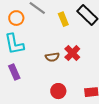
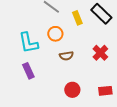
orange circle: (16, 18) -> (55, 34), moved
red cross: (72, 53) -> (100, 53), moved

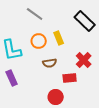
yellow rectangle: (77, 18) -> (59, 38), moved
red rectangle: (105, 91) -> (70, 78), moved

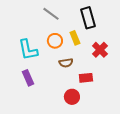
black rectangle: (85, 21) -> (88, 18), moved, turned 30
red cross: (84, 60) -> (100, 50), moved

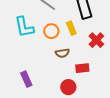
cyan L-shape: (28, 50) -> (24, 27), moved
purple rectangle: (28, 78) -> (26, 79), moved

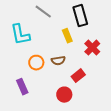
orange circle: (51, 31) -> (36, 63), moved
red rectangle: (82, 68) -> (78, 76), turned -32

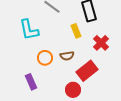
red rectangle: (78, 76) -> (87, 71), size x1.5

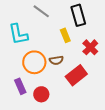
orange circle: (45, 58) -> (34, 62), size x1.5
red circle: (73, 90) -> (41, 94), moved

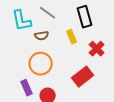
cyan L-shape: (18, 34) -> (22, 21), moved
brown semicircle: (56, 60) -> (42, 36), moved

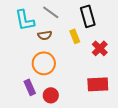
red rectangle: (83, 77) -> (98, 84), moved, turned 35

